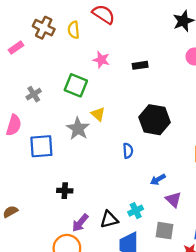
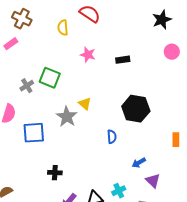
brown cross: (44, 28) -> (22, 19), moved
green square: (76, 85) -> (50, 78), moved

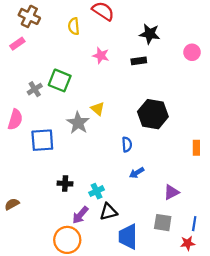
black star: (162, 20) -> (150, 34), moved, turned 30
blue arrow: (139, 163) -> (137, 173), moved
purple triangle: (153, 181) -> (171, 192), turned 49
cyan cross: (119, 191) -> (97, 191), moved

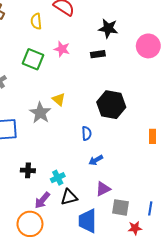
pink circle: (192, 52) -> (148, 46), size x1.5
green square: (60, 80) -> (33, 59), moved
purple triangle: (171, 192) -> (103, 189), moved
red star: (188, 243) -> (135, 228), moved

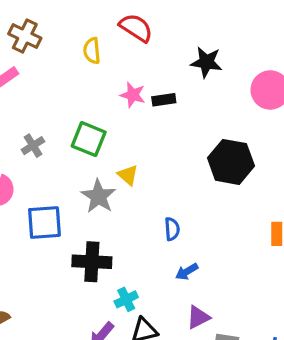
black rectangle: (98, 54) -> (164, 100), moved
green square: (33, 59) -> (89, 139), moved
black hexagon: (111, 105) -> (231, 162), moved
black cross: (28, 170) -> (92, 262), moved, size x1.6

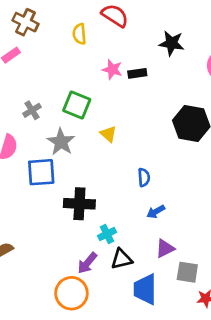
gray star: (98, 196) -> (61, 142), moved

